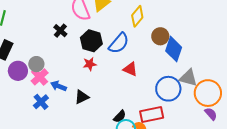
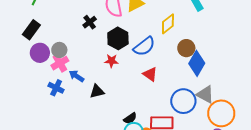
blue cross: (41, 102) -> (56, 88), turned -35

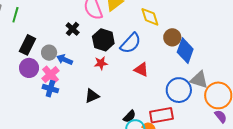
yellow diamond: (168, 24) -> (150, 17), turned -60
black rectangle: (31, 30) -> (27, 45), moved
gray circle: (59, 50) -> (49, 53), moved
blue arrow: (77, 76) -> (65, 60), moved
blue cross: (56, 88) -> (50, 89), moved

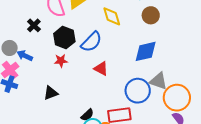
brown circle: (172, 37) -> (151, 15), moved
blue diamond: (185, 51) -> (146, 51), turned 55

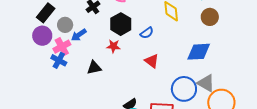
blue semicircle: (91, 42) -> (147, 33), size x0.6
blue arrow: (25, 56) -> (79, 35), turned -70
black triangle: (51, 93) -> (94, 68), moved

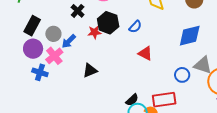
red star: (113, 46) -> (94, 32), moved
blue cross: (59, 60) -> (40, 72), moved
blue circle: (184, 89) -> (182, 75), size x0.6

